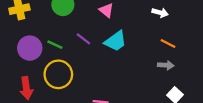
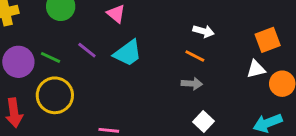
white arrow: (160, 13) -> (204, 31), moved

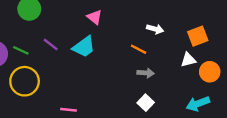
pink triangle: (116, 14) -> (95, 17), moved
white arrow: (204, 31) -> (155, 29), moved
gray arrow: (192, 84) -> (146, 73), moved

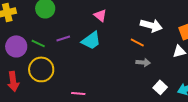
white arrow: (155, 29) -> (151, 25), size x1.5
purple line: (51, 44) -> (63, 38), turned -56
white square: (146, 103) -> (160, 87), moved

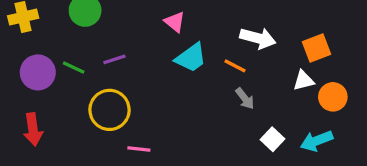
cyan trapezoid: (91, 40) -> (191, 58), moved
gray arrow: (143, 62) -> (245, 98), turned 48
yellow circle: (41, 69) -> (110, 110), moved

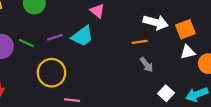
orange square: (317, 48) -> (185, 29), moved
cyan trapezoid: (191, 58) -> (82, 36), moved
orange line: (235, 66) -> (140, 42), turned -35

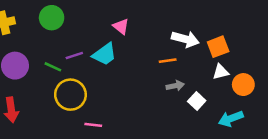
green line: (26, 43) -> (53, 67), moved
gray arrow: (147, 65) -> (175, 86), turned -63
white square: (166, 93) -> (197, 101), moved

